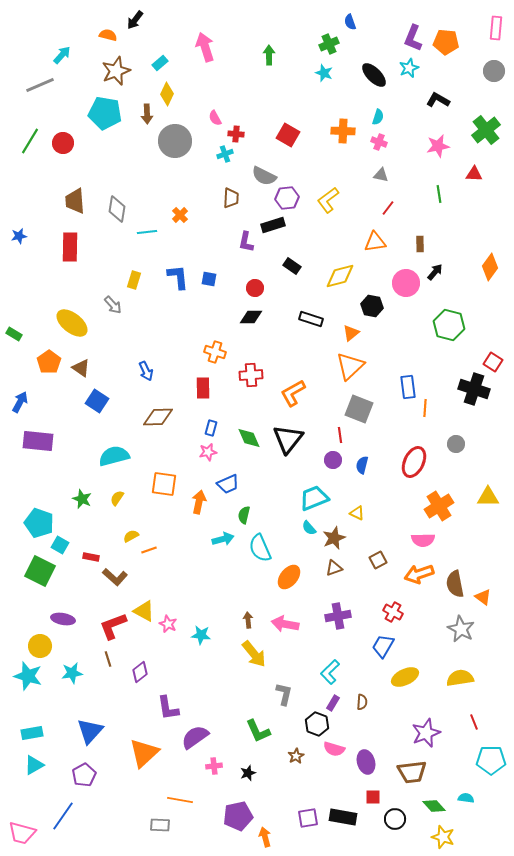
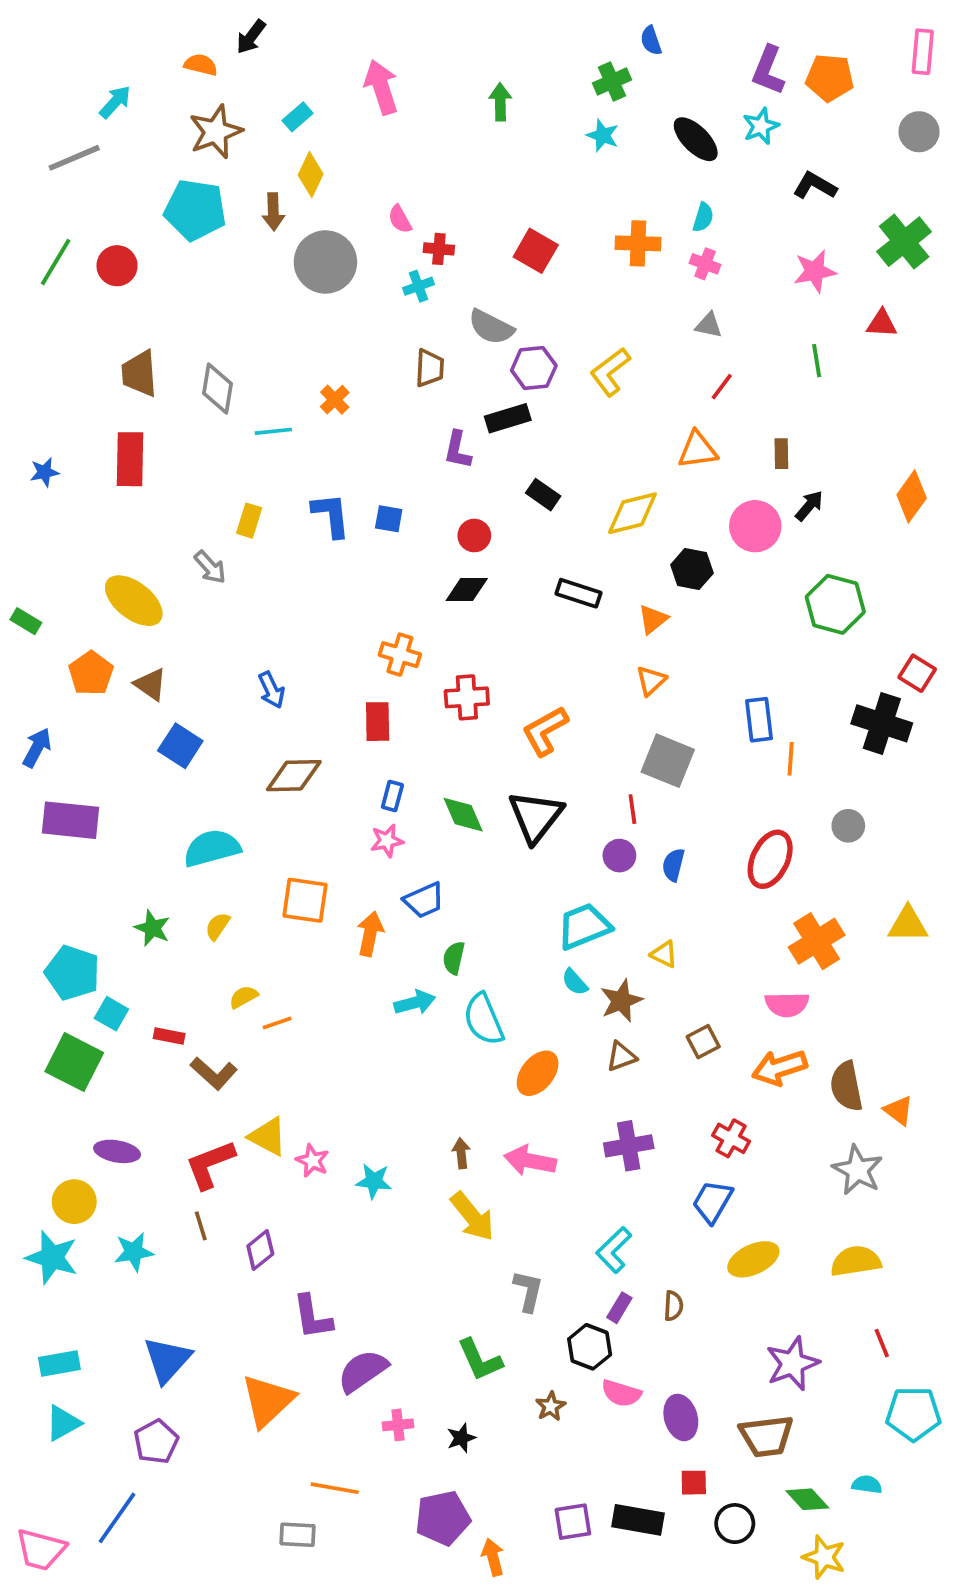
blue star: (19, 236) -> (44, 472), moved
orange triangle: (350, 366) -> (651, 681), size x0.6

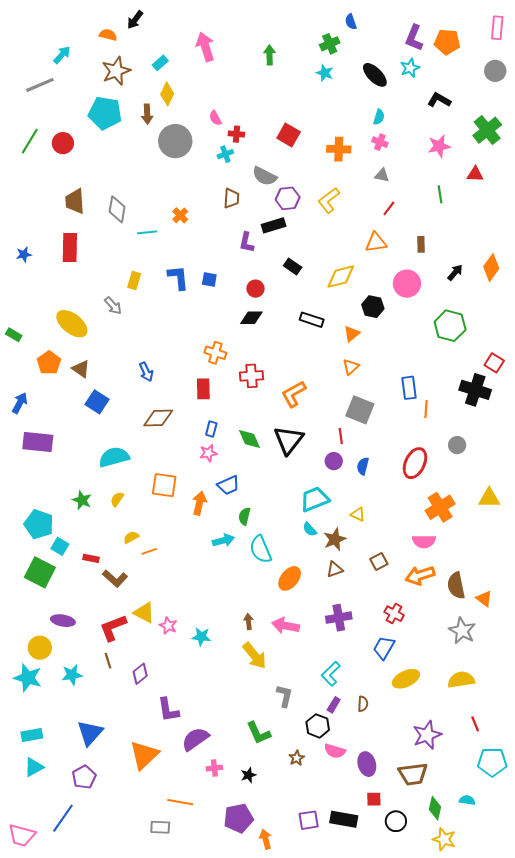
orange cross: (638, 243) -> (339, 149), moved
black arrow: (809, 506) -> (455, 273), moved
green diamond: (807, 1499) -> (435, 808), turned 55

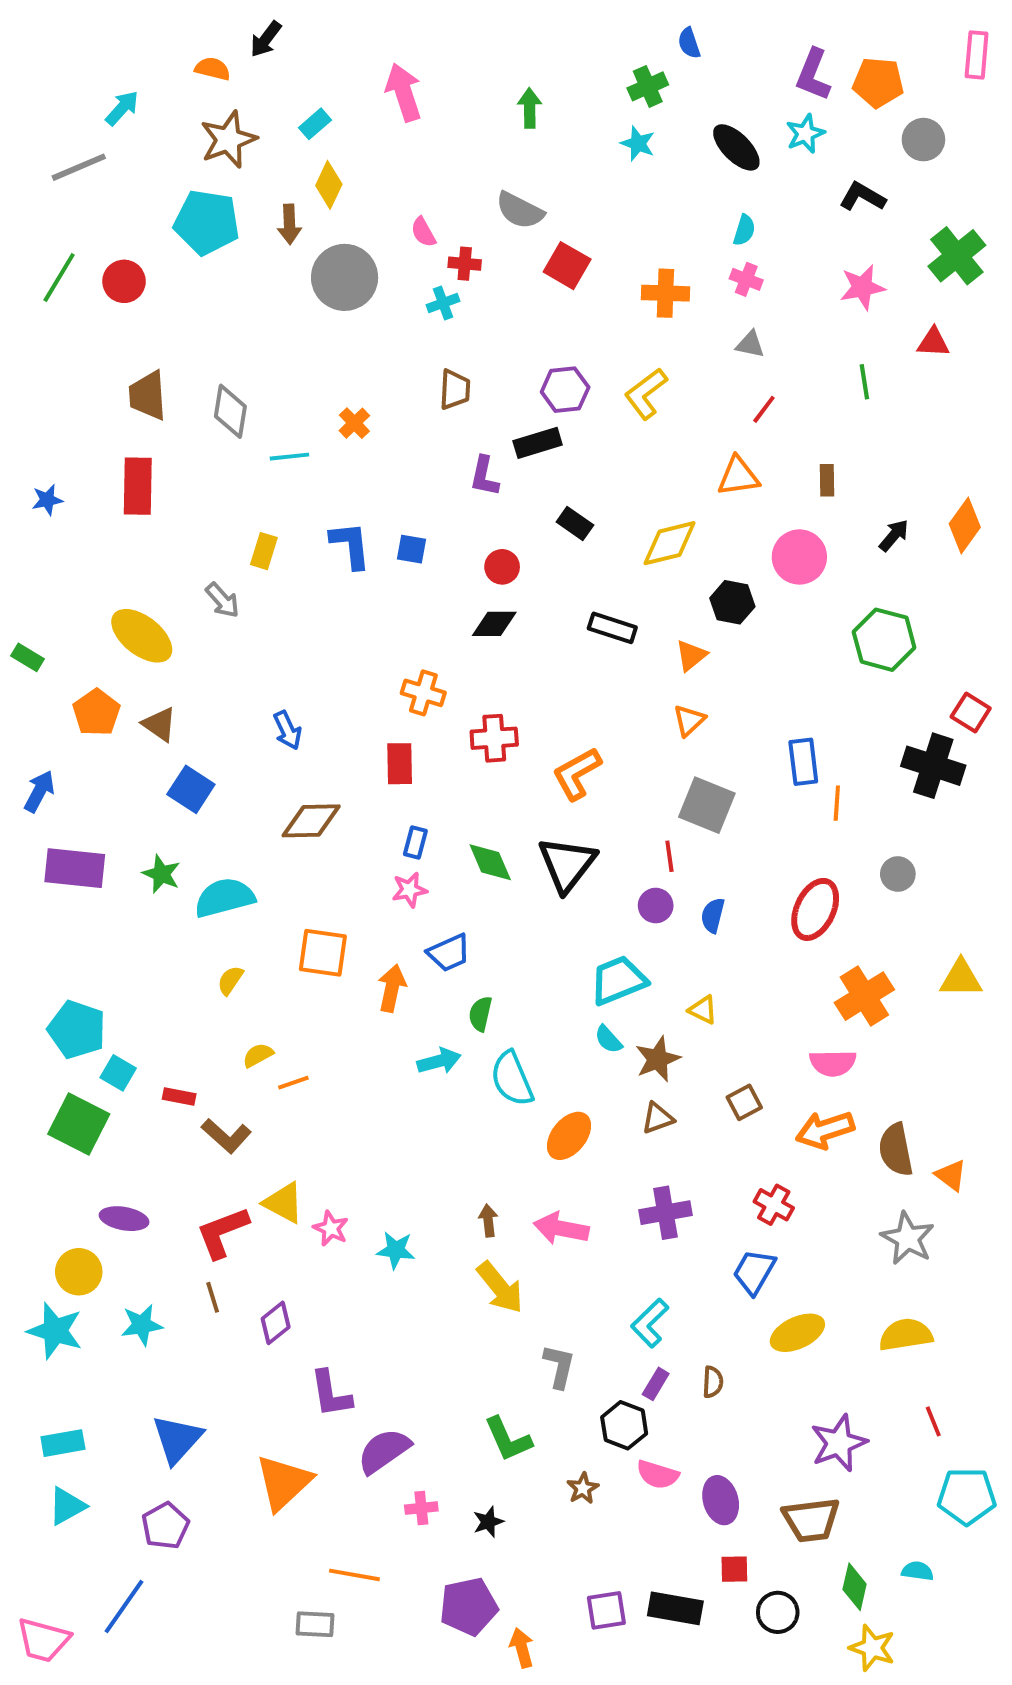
gray circle: (495, 71) -> (923, 140), moved
gray semicircle: (265, 176) -> (520, 210), moved
green star: (82, 500) -> (161, 874), moved

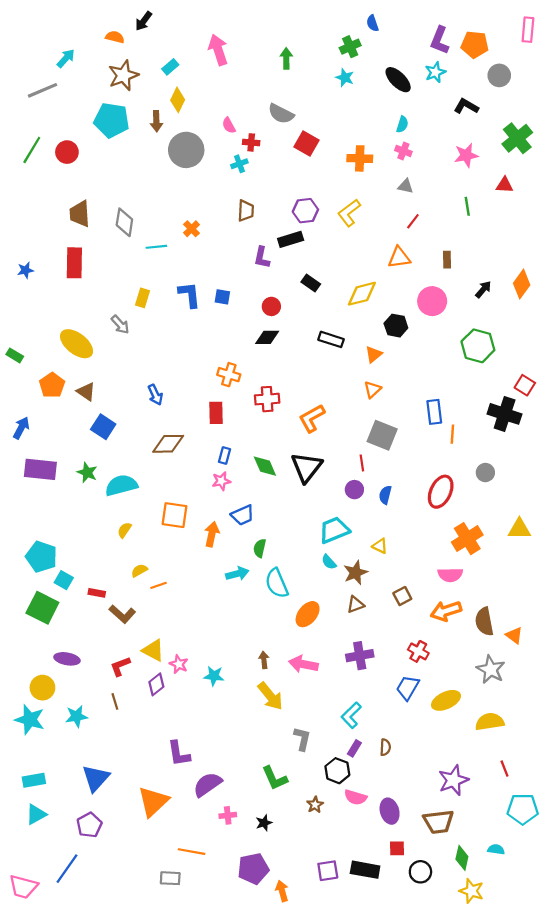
red L-shape: (222, 1232) -> (120, 666), size x0.7
purple diamond: (276, 1323) -> (156, 684), moved
yellow ellipse: (797, 1333) -> (446, 700), moved

